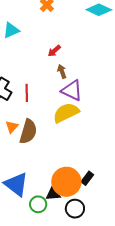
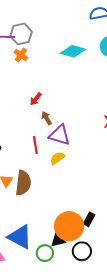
red line: (27, 93) -> (35, 145), moved
yellow semicircle: (66, 113) -> (57, 158), size x0.6

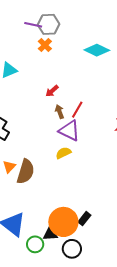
red line: (35, 145) -> (77, 110), moved, turned 30

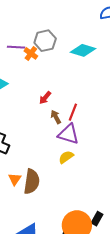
gray hexagon: (49, 24) -> (45, 41), moved
purple line: (33, 25) -> (16, 47), moved

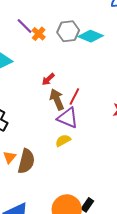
gray hexagon: (45, 41) -> (68, 31), moved
purple line: (16, 47) -> (24, 26), turned 36
brown arrow: (56, 117) -> (57, 99), size x1.5

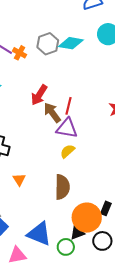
red arrow: (48, 79) -> (39, 95), size x1.5
brown semicircle: (26, 161) -> (62, 187), moved

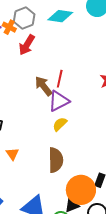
gray hexagon: (48, 44) -> (24, 18), moved
red arrow: (39, 95) -> (27, 45), moved
purple triangle: (67, 128) -> (59, 101), turned -35

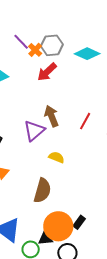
red line: (60, 79) -> (85, 121), moved
purple triangle: (59, 101) -> (34, 131), moved, turned -30
yellow semicircle: (60, 124) -> (56, 157), turned 49

